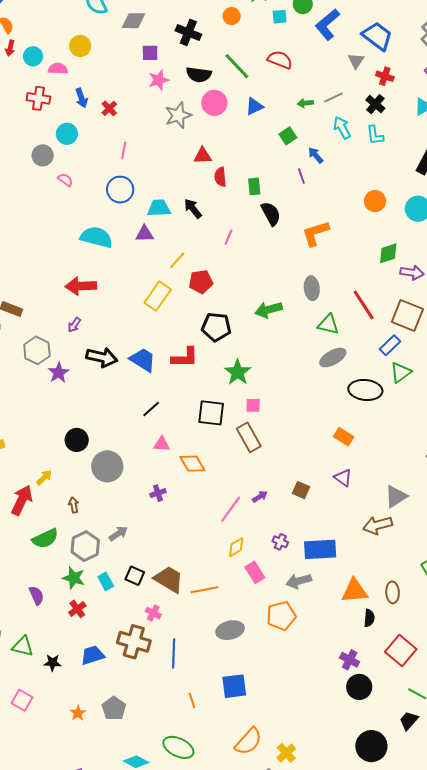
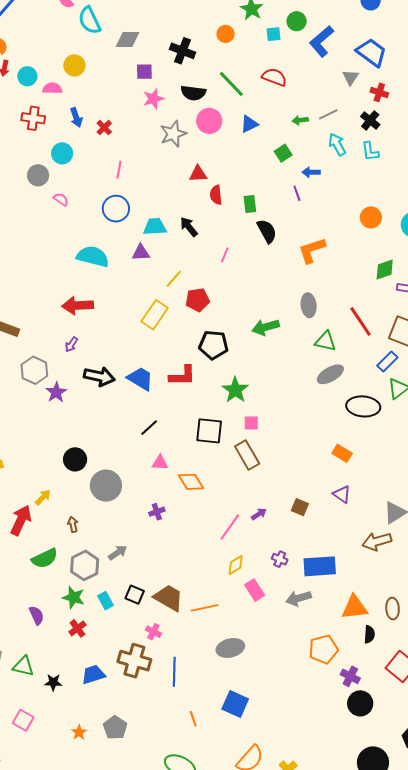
blue arrow: (316, 155) -> (311, 172), turned -48
orange pentagon: (281, 616) -> (323, 649), moved
blue square: (234, 686) -> (235, 704), turned 32

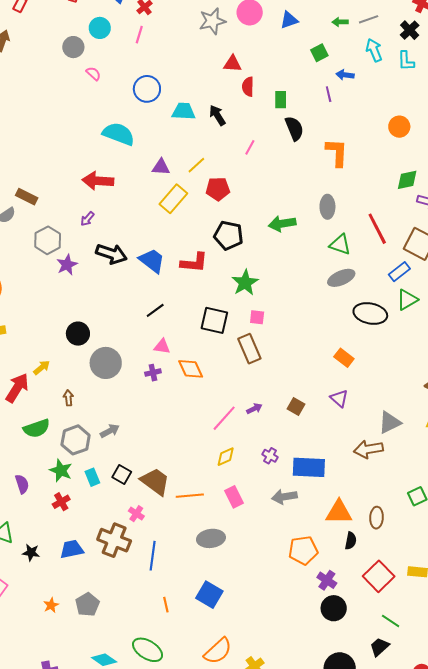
pink line: (119, 170) -> (139, 35), moved
orange L-shape: (312, 250) -> (337, 152), turned 104
purple triangle: (141, 253) -> (161, 167), moved
purple cross: (157, 512) -> (153, 373), moved
pink rectangle: (255, 590) -> (234, 497), moved

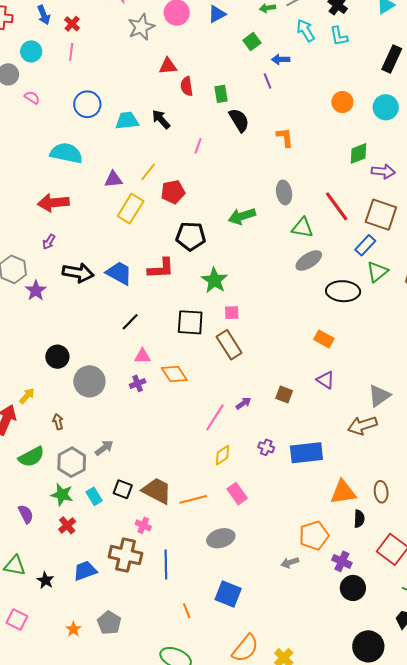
orange L-shape: (337, 152) -> (285, 137), size x0.7
gray arrow: (284, 497) -> (290, 562), moved, size x0.7
black star: (31, 553) -> (45, 580), turned 30

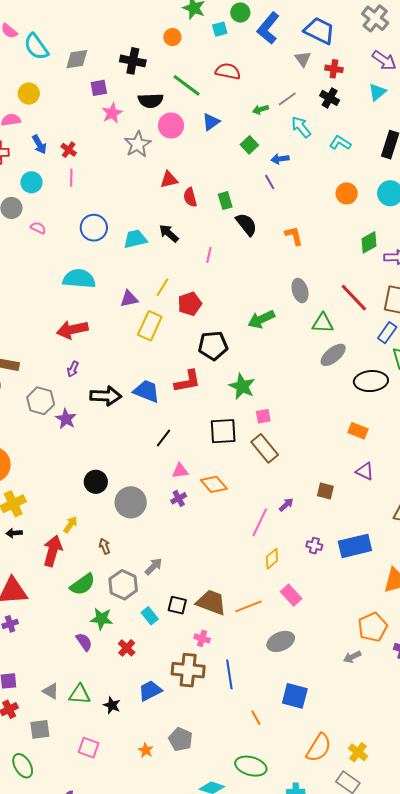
cyan L-shape: (339, 36) -> (340, 143), moved, turned 140
green star: (62, 495) -> (101, 619), moved

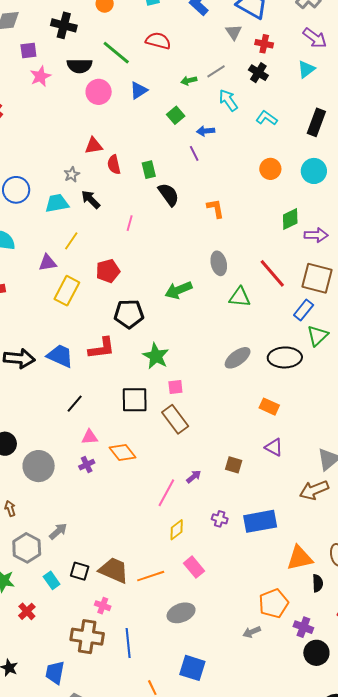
gray star: (138, 144) -> (72, 174), moved, size x0.6
yellow line: (163, 287) -> (71, 241), moved
gray ellipse: (333, 355) -> (238, 358), moved
blue trapezoid: (150, 691) -> (55, 673), moved, turned -55

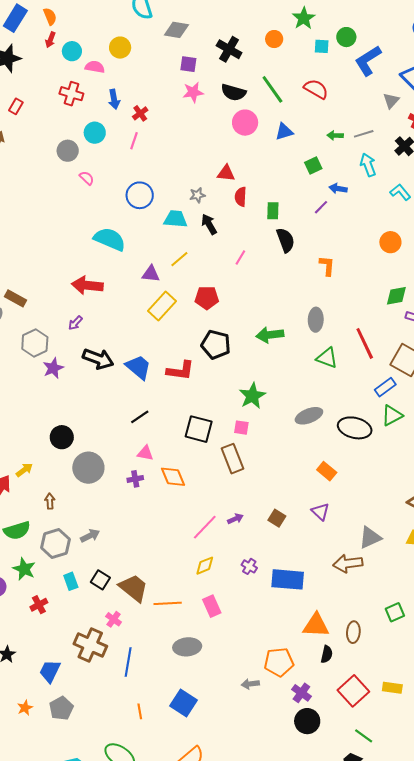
purple line: (194, 153) -> (321, 207), turned 56
green star: (156, 356) -> (252, 396), moved

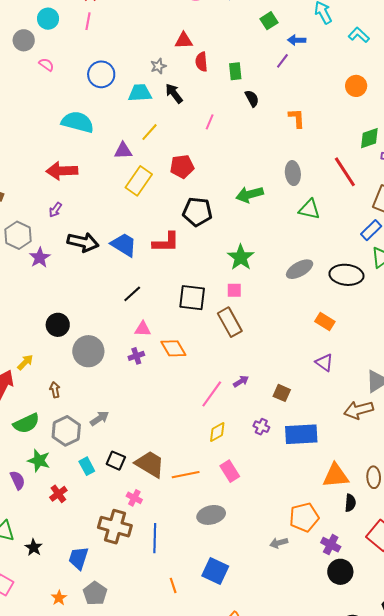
black semicircle: (286, 240) -> (252, 98), size x0.7
red line: (365, 343) -> (345, 172), moved
brown square: (277, 518) -> (282, 393), moved

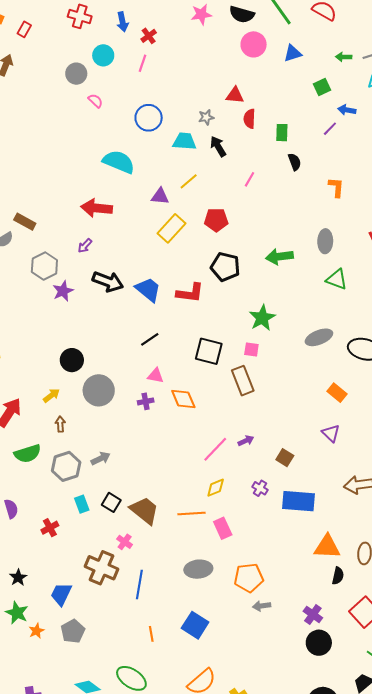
yellow arrow: (25, 362) -> (51, 395), moved
green star: (39, 461) -> (17, 613), moved
orange line: (186, 475) -> (192, 513), moved
orange pentagon: (304, 517) -> (249, 578), moved

